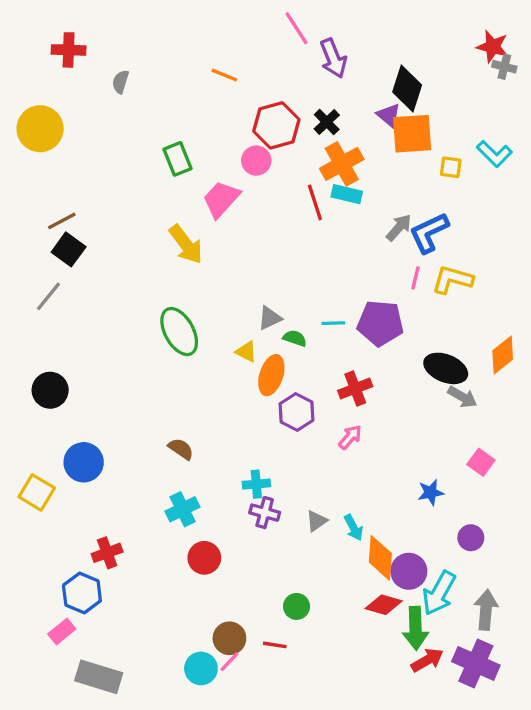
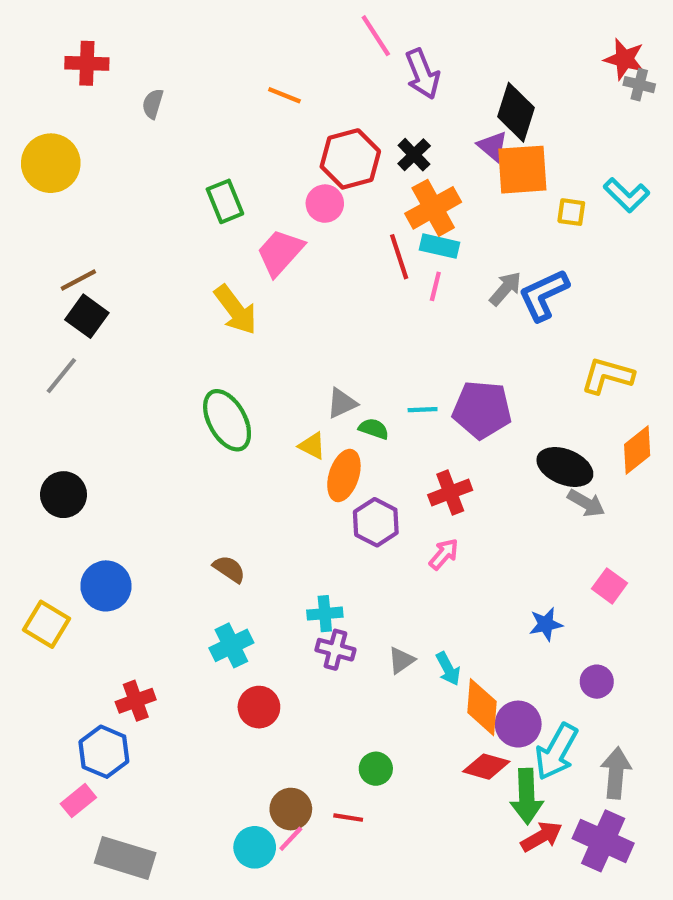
pink line: (416, 278) -> (435, 286), moved
yellow L-shape: (452, 280) -> (607, 376), moved

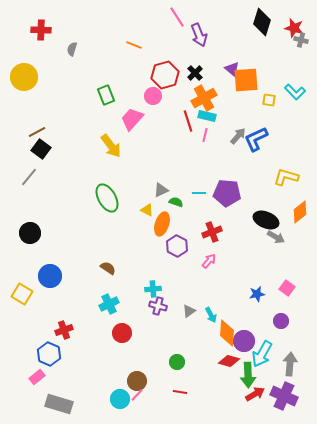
black diamond: (516, 112) -> (262, 22), moved
pink square: (609, 586) -> (287, 288), moved
red line: (348, 818) -> (180, 392), moved

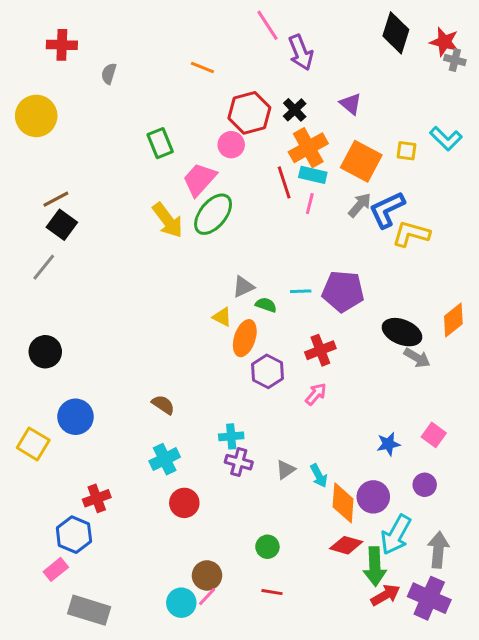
orange square: (246, 80) -> (361, 161), moved, turned 32
yellow L-shape: (286, 177) -> (411, 234), moved
green ellipse: (107, 198) -> (213, 214), moved, turned 68
purple circle: (244, 341) -> (373, 497), moved

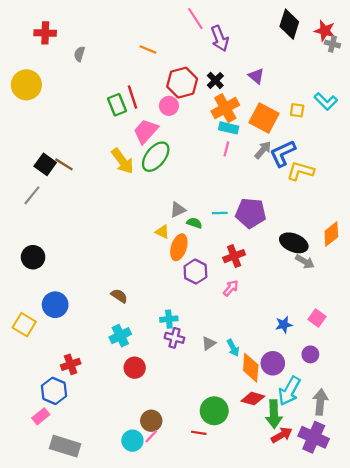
red line: (284, 182) -> (132, 97), moved
brown line: (56, 199) -> (64, 164), moved, turned 60
green circle: (267, 547) -> (214, 411), moved, size x1.6

